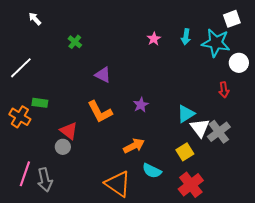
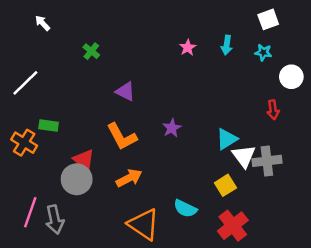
white square: (232, 19) -> (268, 19), moved
cyan star: (216, 43) -> (263, 52), size x0.5
gray cross: (219, 132) -> (267, 161), turned 30
orange arrow: (134, 146) -> (129, 178), moved
gray circle: (63, 147) -> (77, 179), size x1.6

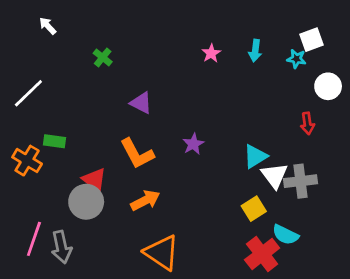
white square: (268, 19) -> (312, 40), moved
cyan semicircle: (185, 209) -> (285, 235), moved

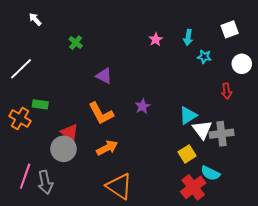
cyan star: (296, 59) -> (204, 57), moved

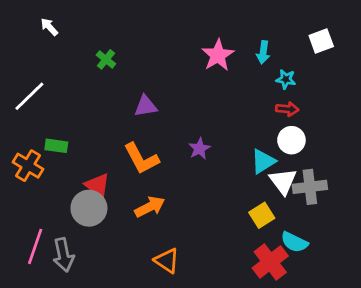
pink star: (156, 39) -> (218, 55), size x1.6
white circle: (242, 64) -> (291, 140), moved
purple triangle: (104, 76) -> (146, 106), turned -36
red arrow: (227, 91) -> (287, 109), moved, turned -77
orange triangle: (119, 186) -> (167, 261), size x0.7

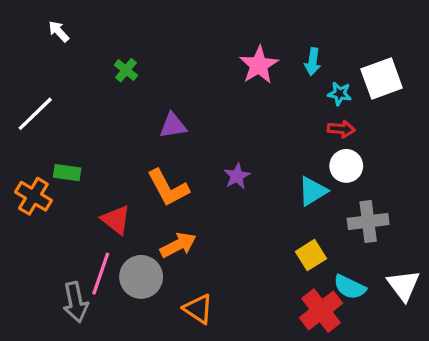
white square: (321, 41) -> (382, 79), moved, size x1.4
white triangle: (283, 181) -> (403, 285), moved
gray circle: (89, 208) -> (141, 277), moved
pink line: (35, 246) -> (101, 274), moved

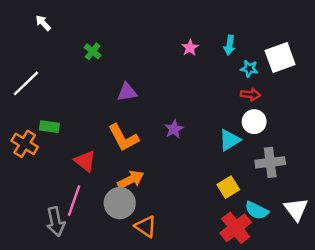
pink star: (259, 65) -> (190, 48), size x0.6
gray circle: (141, 277) -> (120, 203), moved

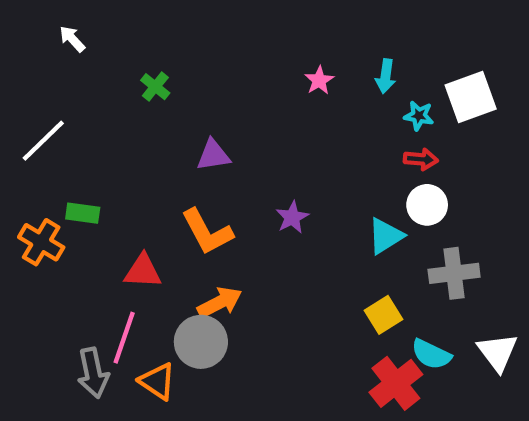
red triangle: (85, 161) -> (143, 271), turned -35
orange triangle: (146, 227) -> (157, 381), moved

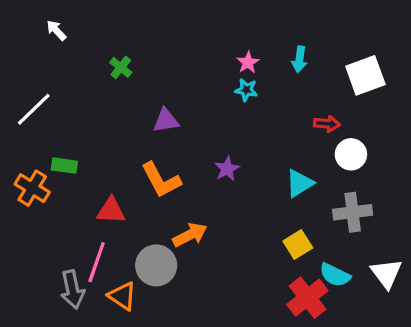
cyan star: (419, 116) -> (246, 90), moved
white circle: (427, 205) -> (351, 154), moved
orange arrow: (220, 302) -> (190, 235), moved

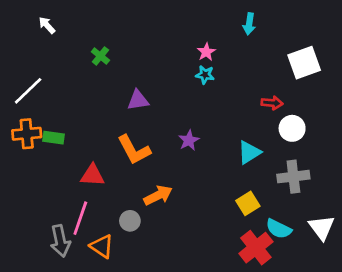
cyan arrow: (299, 59) -> (249, 24), moved
orange cross: (32, 188) -> (27, 134), moved, turned -36
gray circle: (156, 265) -> (130, 221), size x0.6

